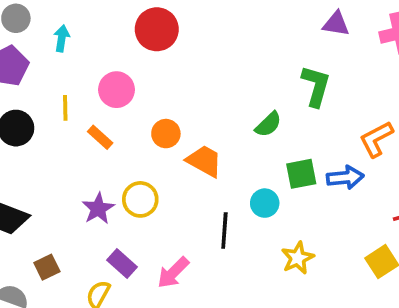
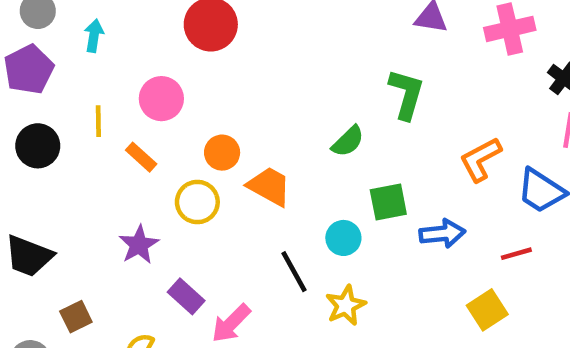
blue arrow: (345, 177) -> (442, 233), moved
yellow circle: (140, 199) -> (197, 202), moved
black line: (224, 231) -> (294, 272), turned -33
yellow star: (298, 258) -> (346, 305), moved
purple rectangle: (122, 263) -> (186, 296), moved

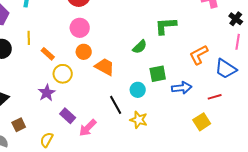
green L-shape: (406, 94) -> (166, 26), turned -110
pink circle: (161, 99) -> (80, 28), moved
yellow circle: (197, 202) -> (63, 74), moved
yellow star: (346, 305) -> (139, 120), turned -30

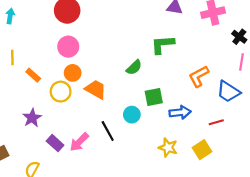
yellow circle: (63, 74) -> (61, 92), moved
yellow star: (139, 120) -> (168, 147), moved
pink arrow: (88, 128) -> (79, 142), moved

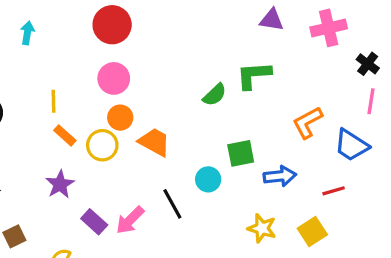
yellow line: (12, 58) -> (53, 101), moved
green semicircle: (134, 67) -> (215, 95), moved
orange rectangle: (33, 75) -> (65, 135), moved

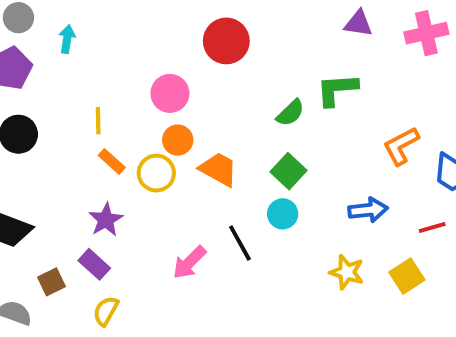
red circle: (112, 25) -> (226, 41), moved
green square: (241, 153) -> (288, 171), moved, turned -36
purple rectangle: (94, 222) -> (94, 264), moved

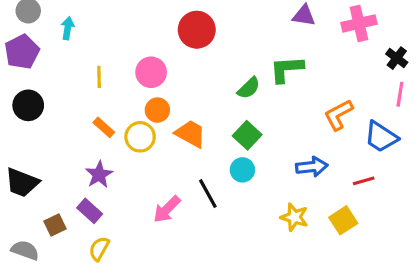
yellow line: (98, 121) -> (99, 77), moved

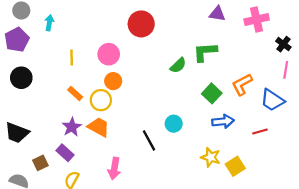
orange trapezoid: (190, 134) -> (99, 127), moved
green square: (247, 135) -> (212, 93), moved
pink arrow: (167, 209) -> (114, 168), moved, turned -35
yellow square: (343, 220) -> (235, 166), moved

